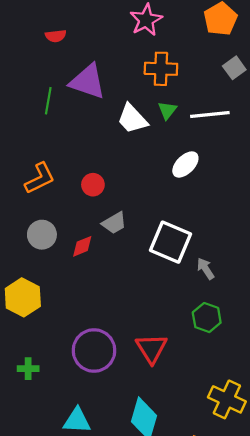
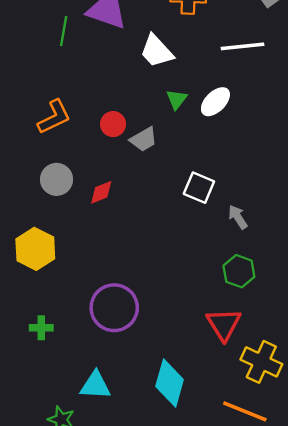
green triangle: (167, 110) -> (177, 99), moved
gray trapezoid: (114, 223) -> (144, 139), moved
white square: (171, 242) -> (199, 188), size x0.7
red triangle: (151, 348) -> (224, 324), moved

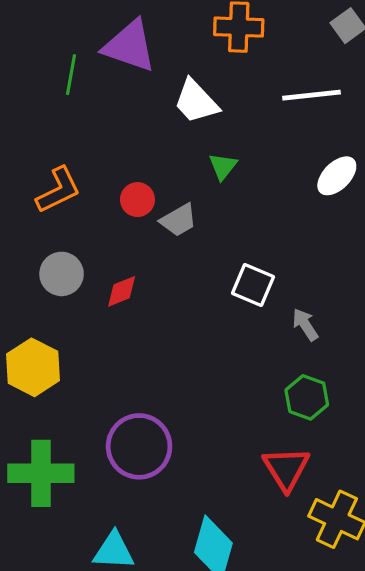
white ellipse: (215, 102) -> (337, 176), moved
green cross: (41, 328) -> (41, 473), size x2.0

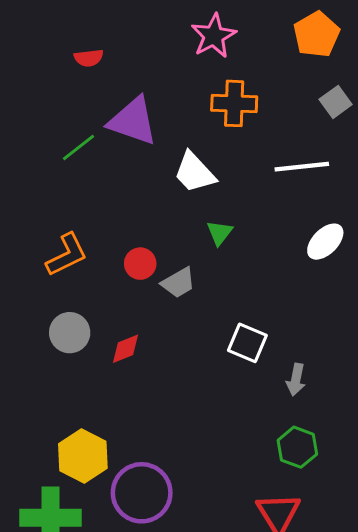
green line: (71, 75) -> (78, 148), turned 42
gray arrow: (305, 325) -> (296, 380), turned -136
yellow hexagon: (33, 367) -> (83, 456), moved

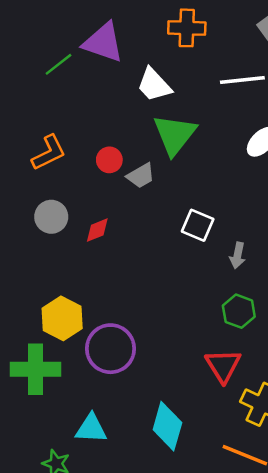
green triangle: (220, 233) -> (175, 134), size x2.0

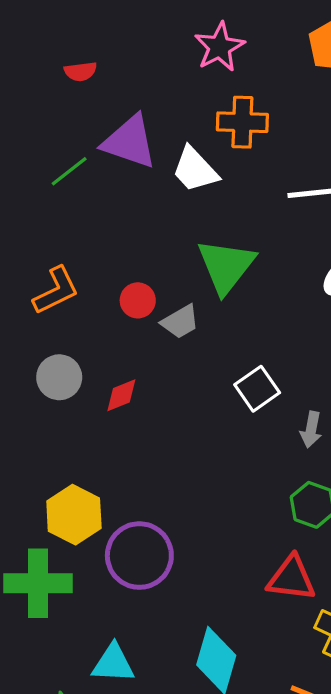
white trapezoid: (154, 85) -> (195, 170), moved
white square: (198, 225) -> (257, 389), turned 32
red triangle: (223, 366) -> (291, 578), turned -51

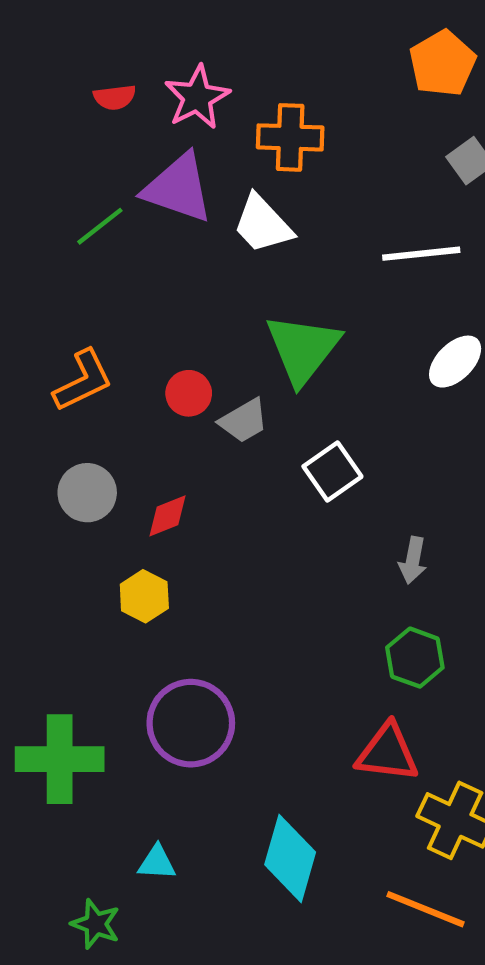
pink star: (219, 47) -> (197, 97), moved
orange cross: (242, 122) -> (290, 137), moved
white square: (257, 389) -> (332, 472), moved
yellow hexagon: (74, 515) -> (144, 596), moved, size x0.7
cyan triangle: (113, 663) -> (157, 863), size x0.7

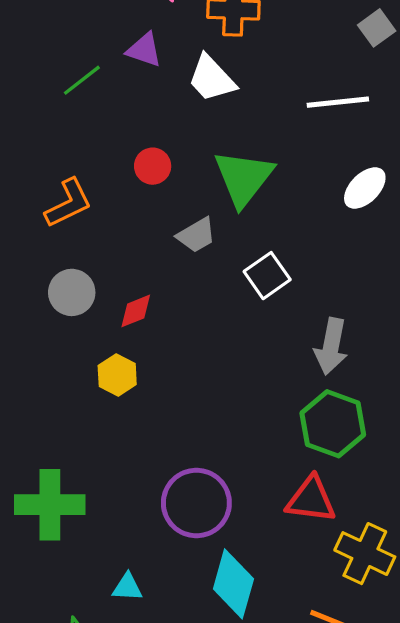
purple triangle: (178, 188) -> (144, 50), size x0.6
red circle: (189, 393) -> (153, 166), moved
gray arrow: (413, 560) -> (331, 346), size x1.5
green hexagon: (415, 658) -> (333, 424), size x1.4
purple circle: (191, 723) -> (196, 503), moved

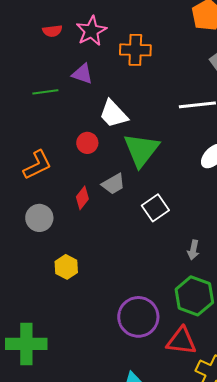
white trapezoid: (212, 78) -> (113, 114), moved
green line: (82, 80) -> (45, 92), turned 30
red diamond: (136, 311) -> (82, 198), moved, turned -30
gray arrow: (331, 346) -> (193, 250), size x0.6
purple circle: (196, 503) -> (138, 317), moved

